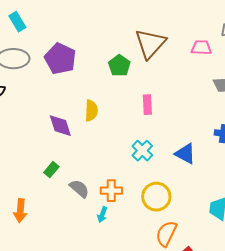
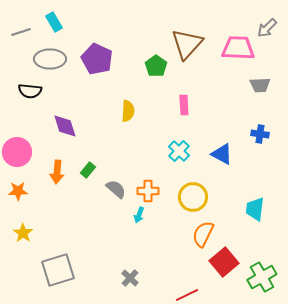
pink trapezoid: (201, 48) -> (238, 48), size x1.6
purple diamond: (60, 126) -> (65, 126), moved
orange arrow: (20, 211) -> (57, 172), moved

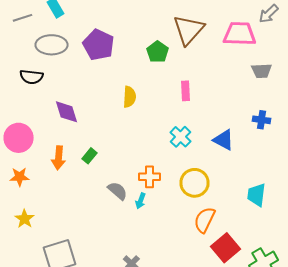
gray semicircle: (116, 189) -> (118, 191), moved

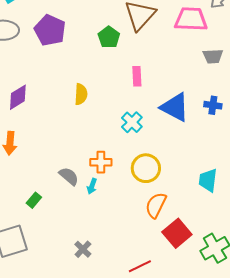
yellow semicircle: (130, 97) -> (81, 94), moved
purple diamond: (66, 112) -> (18, 97), turned 76
blue triangle: (224, 140) -> (175, 107), moved, size x1.4
green rectangle: (90, 156) -> (34, 200), moved

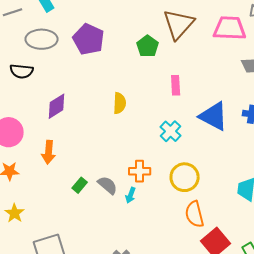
green rectangle: (34, 200) -> (80, 185), moved
orange semicircle: (156, 205) -> (195, 214), turned -40

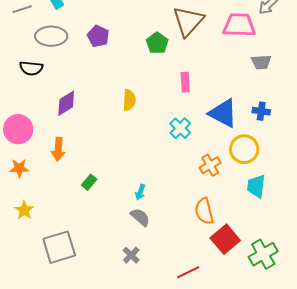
purple pentagon: (89, 39) -> (98, 36), size x0.7
orange cross: (140, 171) -> (210, 165), moved, turned -30
yellow circle: (185, 177) -> (244, 149), moved
gray semicircle: (108, 185) -> (140, 217), moved

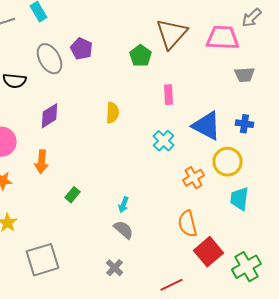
gray ellipse: (51, 36) -> (50, 59), moved, turned 60

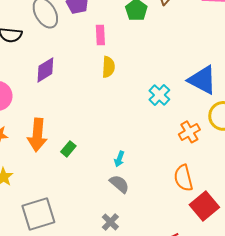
pink rectangle: (168, 95) -> (100, 35), moved
orange arrow: (42, 162) -> (37, 135), moved, size x1.4

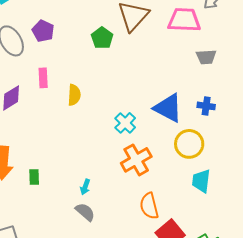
pink rectangle: (100, 35) -> (43, 78), moved
orange cross: (189, 132) -> (136, 160), moved, size x1.4
green rectangle: (68, 149) -> (34, 177), turned -42

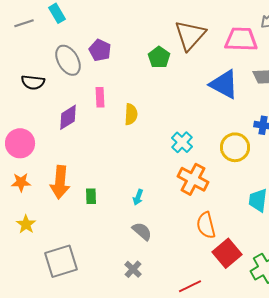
blue triangle: (168, 108) -> (224, 84), moved
yellow circle: (189, 144) -> (235, 147), moved
orange cross: (136, 160) -> (193, 179), turned -32
cyan arrow: (85, 187) -> (138, 197), moved

